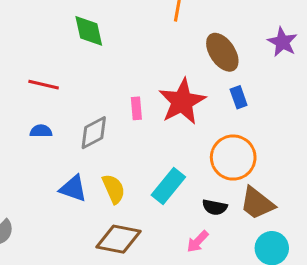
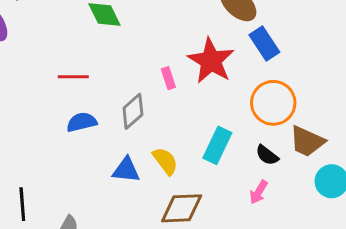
blue rectangle: (239, 97) -> (264, 43), size x1.5
blue semicircle: (41, 131) -> (82, 122), size x1.4
black semicircle: (215, 207) -> (267, 155), turned 40

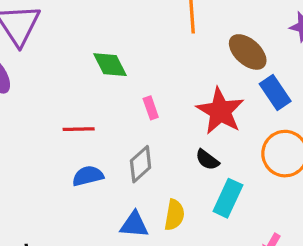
pink rectangle: (168, 78) -> (151, 108), moved
black semicircle: (267, 155) -> (207, 160), moved
yellow semicircle: (165, 161) -> (174, 215), turned 48

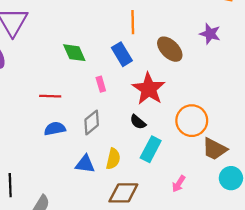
blue rectangle: (275, 93) -> (122, 54), moved

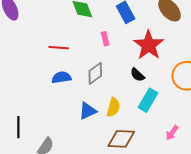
blue triangle: (85, 164) -> (88, 111), turned -36

